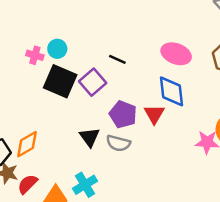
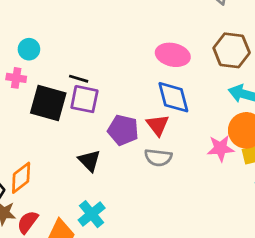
cyan circle: (57, 49) -> (29, 49), moved
black line: (117, 59) -> (79, 79), moved
purple square: (93, 82) -> (84, 99), turned -30
gray semicircle: (118, 143) -> (158, 158), moved

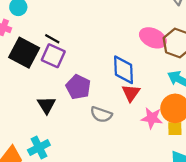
pink ellipse: (173, 55) -> (153, 38), moved
red triangle: (158, 125) -> (131, 93), moved

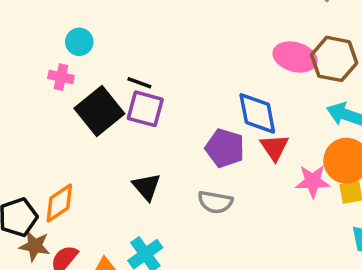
black square: (24, 53) -> (99, 111), turned 32
purple pentagon: (78, 87) -> (225, 148), moved
gray semicircle: (101, 115) -> (215, 202), moved

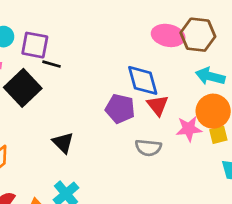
purple square: (145, 109) -> (35, 45), moved
gray semicircle: (215, 202) -> (148, 148), moved

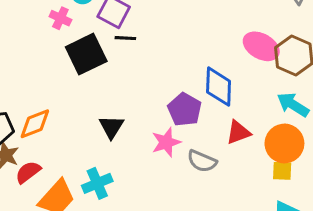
black line: (52, 64) -> (125, 38), turned -30
red triangle: (158, 105) -> (238, 132), moved, turned 30
pink star: (189, 129) -> (166, 142), moved, turned -30

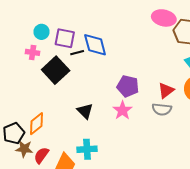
pink ellipse: (261, 46) -> (164, 18), moved
blue diamond: (219, 87) -> (95, 45), moved
gray semicircle: (202, 161) -> (162, 109), moved
cyan cross: (97, 183) -> (87, 149), turned 36

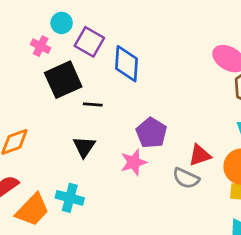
black line: (77, 53) -> (93, 104), moved

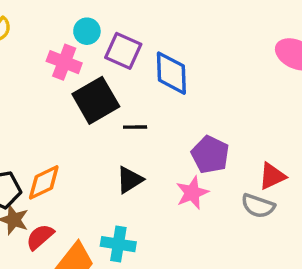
pink cross: (41, 46) -> (64, 62), size x1.4
black triangle: (84, 147) -> (130, 180), turned 30

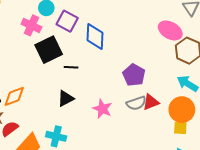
purple pentagon: (210, 155) -> (134, 75), moved
pink star: (192, 193) -> (102, 109), turned -30
gray semicircle: (258, 206) -> (136, 103), moved, turned -42

